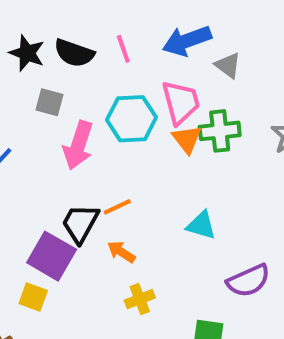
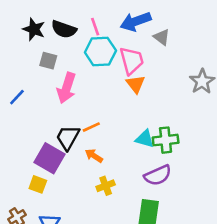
cyan hexagon: (132, 119) -> (100, 51), moved
green cross: (220, 131) -> (166, 140), moved
purple semicircle: (248, 281) -> (158, 175), moved

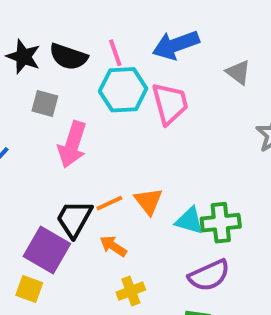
gray triangle: (162, 37) -> (238, 72), moved
orange triangle: (136, 84) -> (148, 201), moved

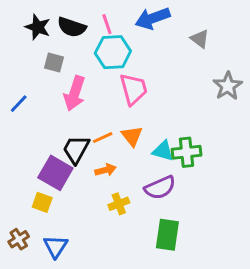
pink trapezoid: (170, 104) -> (133, 89), moved
orange arrow: (113, 246) -> (106, 170), turned 132
purple semicircle: (209, 275) -> (160, 188), moved

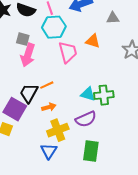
gray triangle: (200, 39) -> (113, 18), turned -40
gray square: (54, 62) -> (23, 39), moved
orange triangle: (132, 136) -> (93, 41), moved, turned -35
yellow cross: (119, 204) -> (58, 130), size x1.5
blue triangle: (55, 247) -> (49, 151), moved

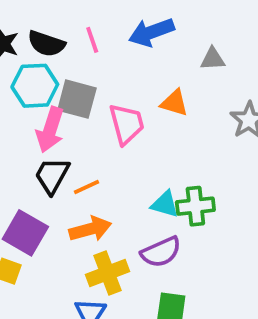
cyan hexagon: (54, 27) -> (35, 86), moved
gray square: (23, 39) -> (77, 99), moved, size x1.5
black trapezoid: (29, 93) -> (52, 176), moved
orange arrow: (49, 107) -> (90, 229), size x1.5

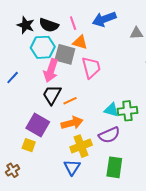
orange triangle: (174, 103) -> (80, 42), moved

